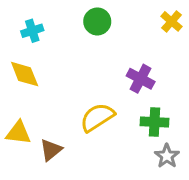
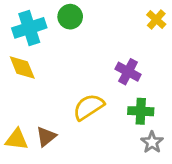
green circle: (97, 21) -> (70, 17), moved
cyan cross: (32, 31) -> (29, 28), size x1.6
yellow triangle: (18, 133) -> (17, 139), moved

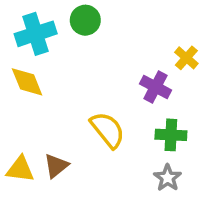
yellow cross: (156, 19) -> (186, 58), moved
yellow semicircle: (89, 107) -> (108, 130), turned 84
gray star: (152, 142) -> (168, 178), moved

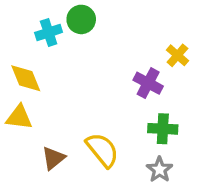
cyan cross: (36, 34) -> (49, 32), moved, size x0.7
yellow semicircle: (108, 130) -> (102, 150), moved
yellow triangle: (20, 169) -> (19, 117), moved

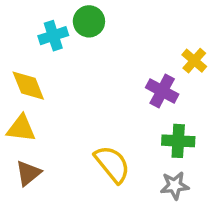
brown triangle: (53, 158) -> (28, 173), moved
gray star: (160, 170) -> (175, 186), turned 30

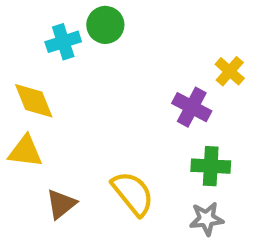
brown triangle: (28, 173) -> (61, 204), moved

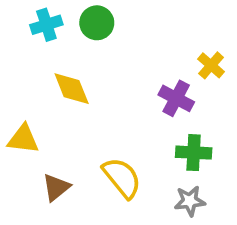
cyan cross: (63, 42) -> (46, 25), moved
yellow diamond: (34, 101) -> (72, 89), moved

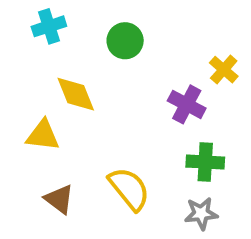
green circle: (97, 23) -> (125, 41), moved
yellow triangle: (23, 139) -> (43, 135), moved
brown triangle: (56, 187) -> (59, 199), turned -44

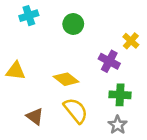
yellow diamond: (76, 94) -> (66, 79), moved, turned -30
yellow triangle: (43, 135) -> (16, 71), moved
gray star: (201, 213) -> (118, 125), turned -30

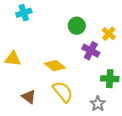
green circle: (73, 24) -> (77, 26), moved
green cross: (120, 95) -> (110, 79), moved

